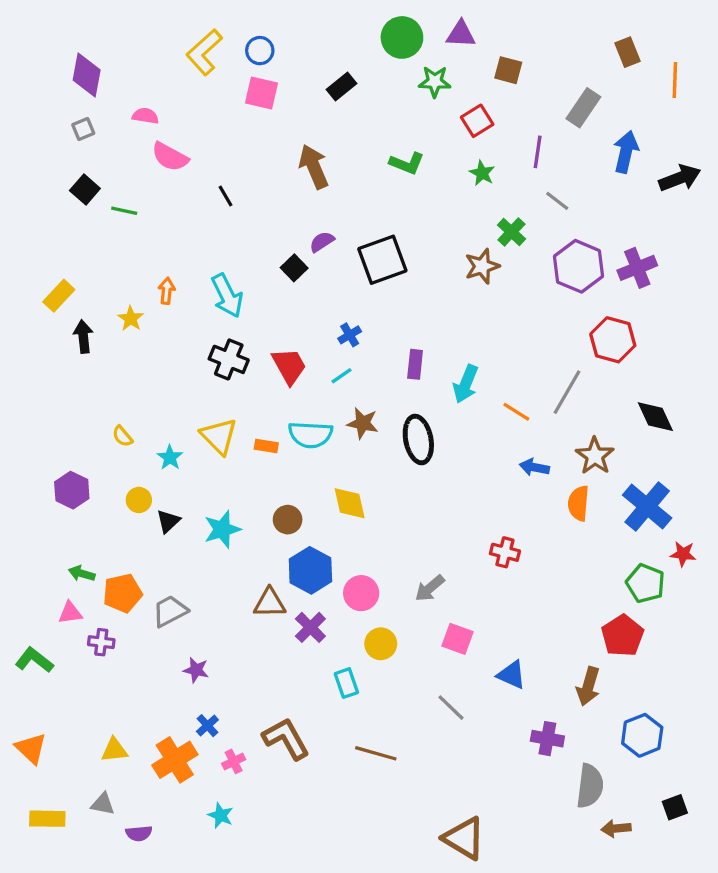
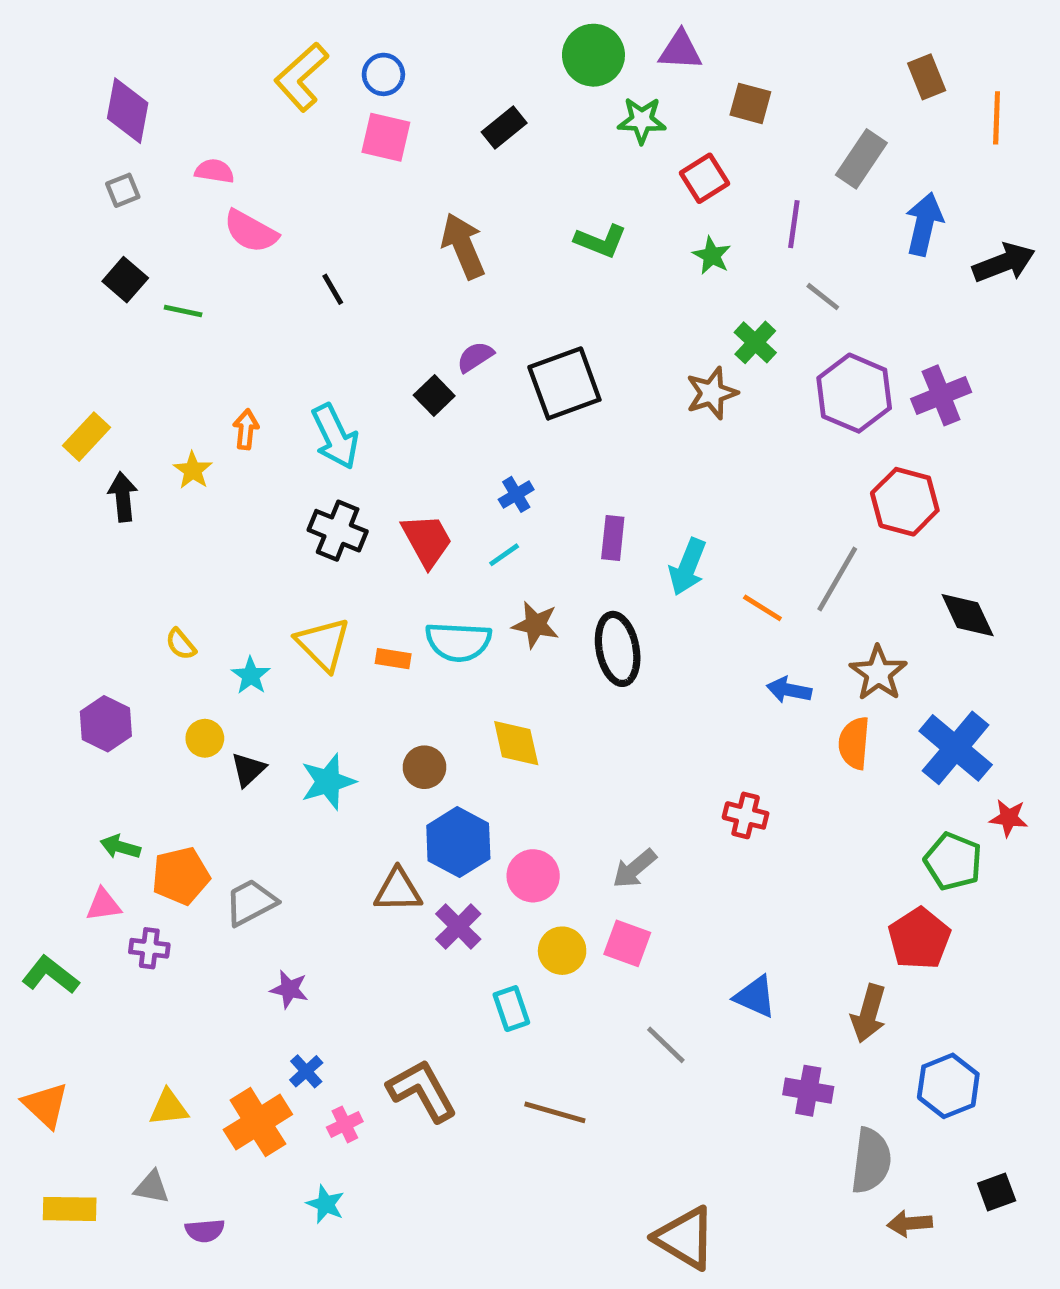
pink square: (458, 639) -> (627, 943), moved

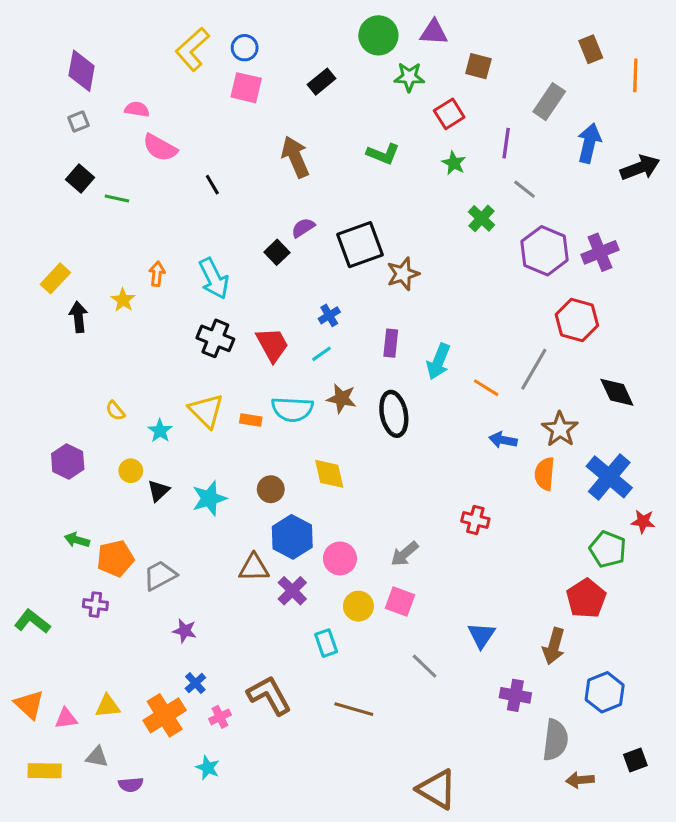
brown star: (712, 393) -> (403, 274), moved
pink triangle: (103, 905) -> (66, 718), moved
blue triangle: (755, 997) -> (482, 635), turned 40

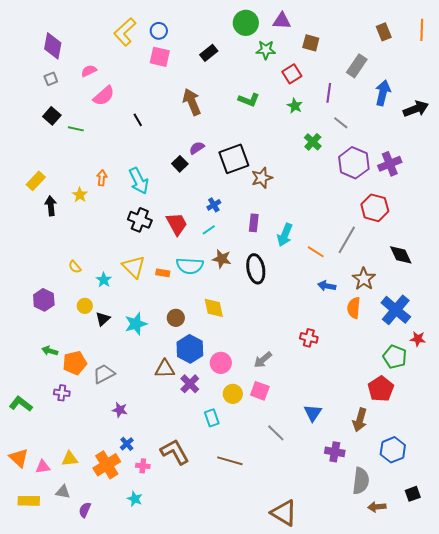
orange line: (635, 75) -> (422, 30), moved
pink semicircle: (137, 109) -> (89, 71), turned -35
pink semicircle: (160, 148) -> (104, 96), turned -70
pink cross: (220, 717) -> (143, 466), turned 32
purple semicircle: (131, 785) -> (85, 510), turned 119

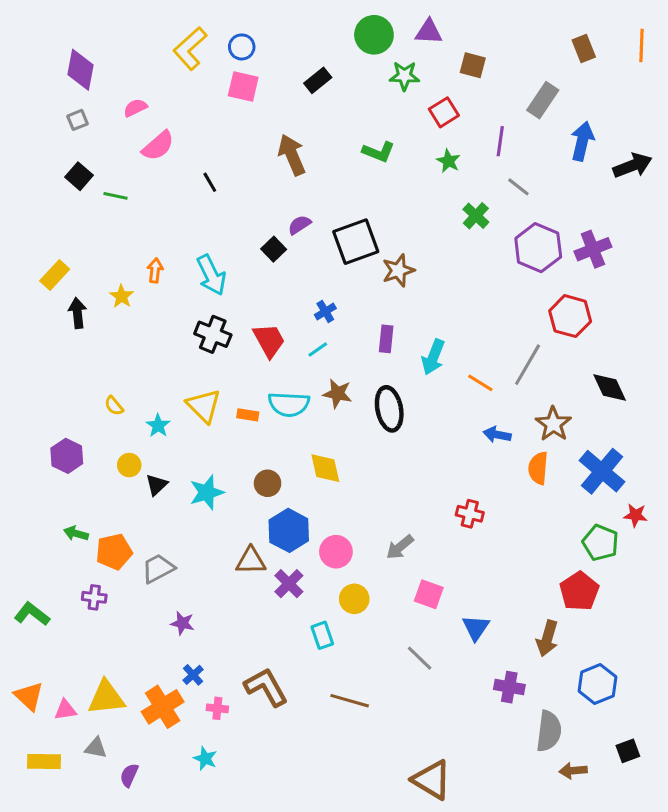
pink square: (260, 391) -> (429, 594), moved
yellow triangle: (70, 459) -> (106, 698), size x1.5

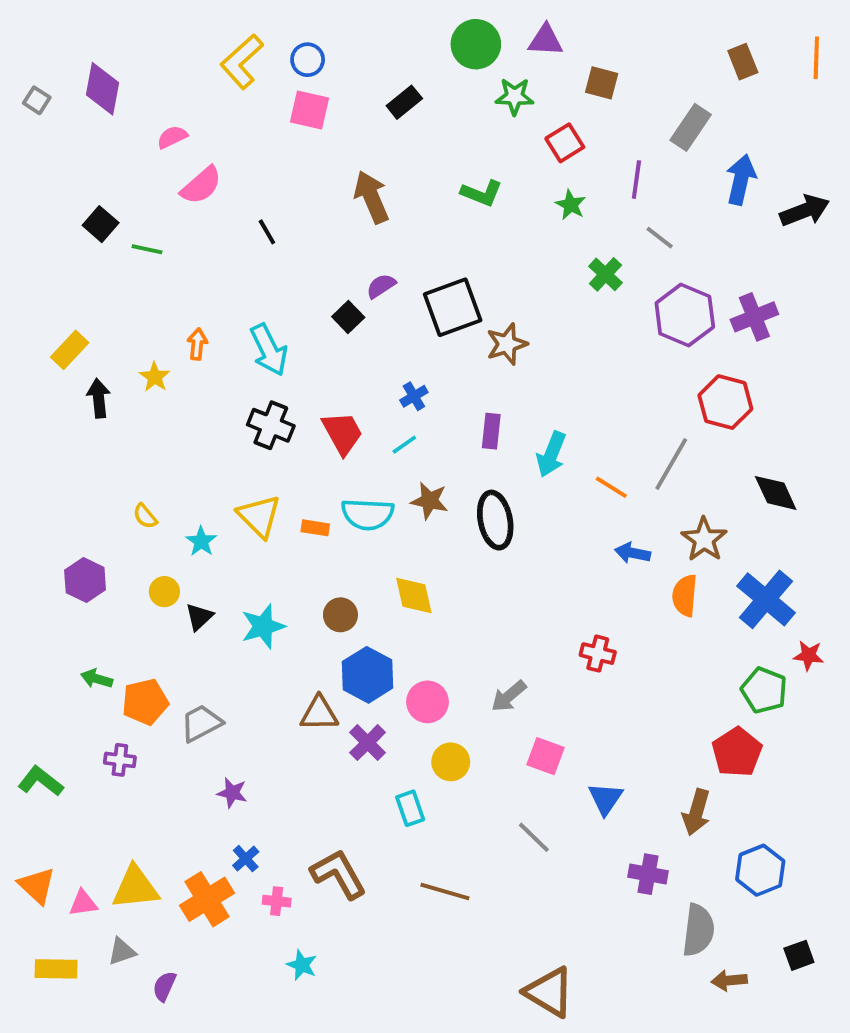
gray square: (77, 120) -> (37, 100), moved, turned -35
gray triangle: (96, 748) -> (122, 951), turned -30
cyan star: (205, 758) -> (302, 965), moved

